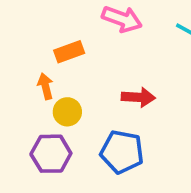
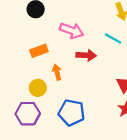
orange arrow: (46, 86) -> (57, 72), moved
red arrow: (138, 97) -> (86, 55), moved

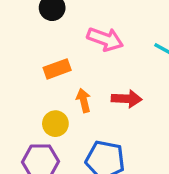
red arrow: (86, 55) -> (127, 99), moved

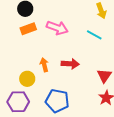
orange rectangle: (57, 69) -> (28, 29), moved

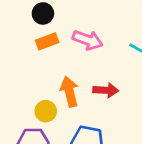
orange arrow: (44, 65) -> (69, 92), size x1.5

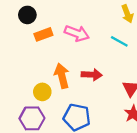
black circle: (43, 13) -> (27, 15), moved

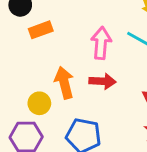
pink arrow: (77, 33) -> (101, 43), moved, turned -105

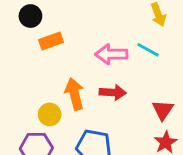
pink arrow: (101, 43) -> (111, 54), turned -96

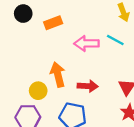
orange rectangle: (51, 41) -> (53, 23), moved
red arrow: (113, 92) -> (88, 86), moved

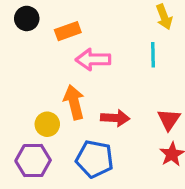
cyan line: (115, 40) -> (153, 55), turned 60
pink arrow: (87, 43) -> (93, 60), moved

